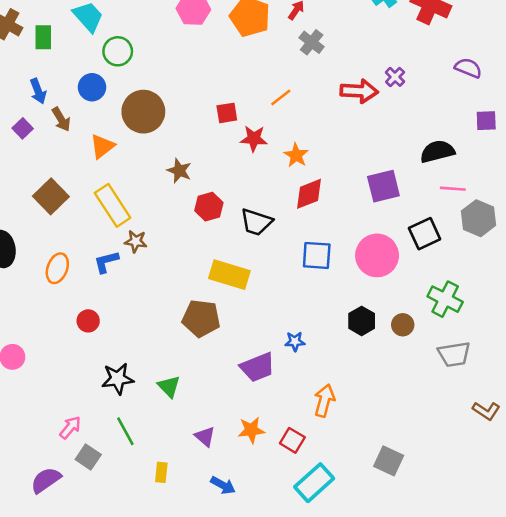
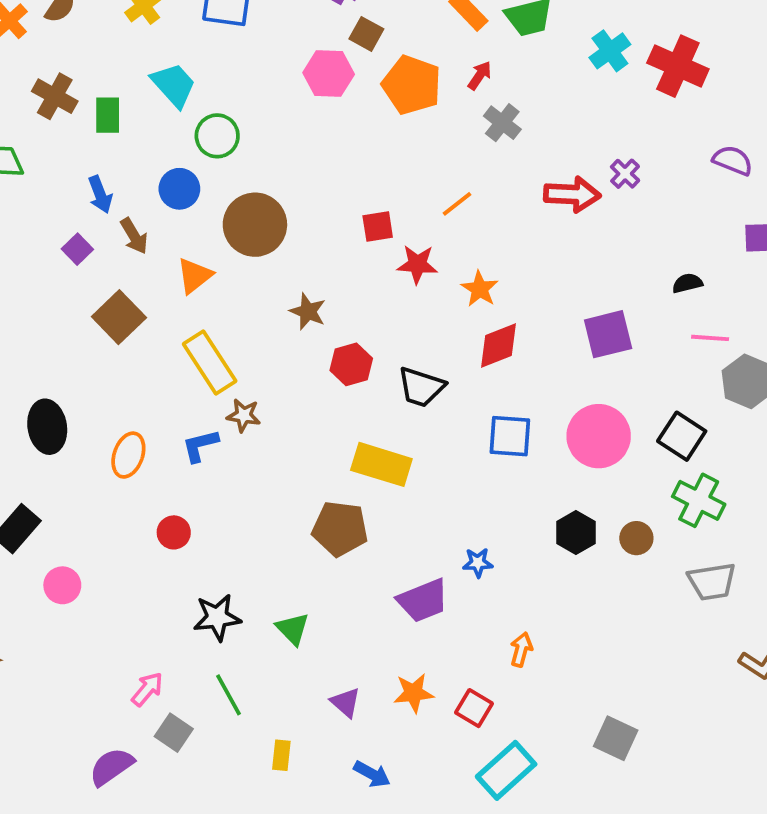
black semicircle: (437, 151) -> (687, 283), size x0.6
brown square: (51, 196) -> (119, 317), moved
black square: (425, 234) -> (682, 436), moved, turned -32
orange arrow: (324, 401) -> (521, 650), size x0.7

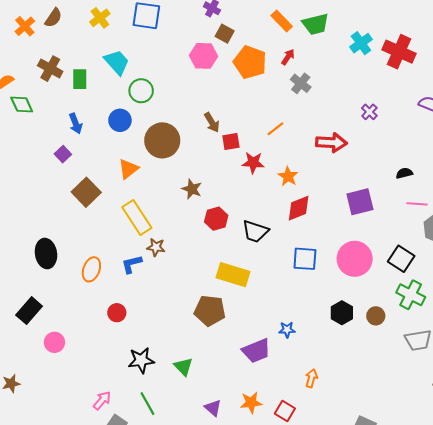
red arrow: (572, 194) -> (331, 143), moved
brown arrow: (134, 236) -> (212, 122), moved

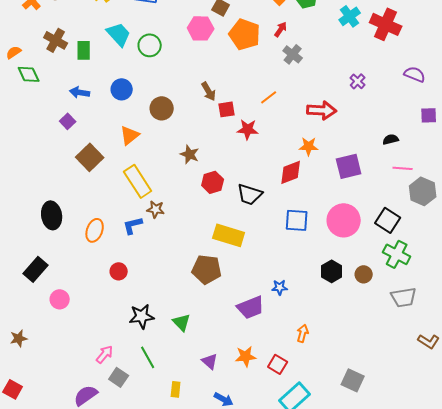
green circle: (141, 91) -> (150, 45), moved
blue arrow: (76, 124) -> (80, 92), turned 120
brown circle: (162, 140) -> (162, 108), size x0.7
orange star: (288, 176) -> (309, 146), moved, turned -30

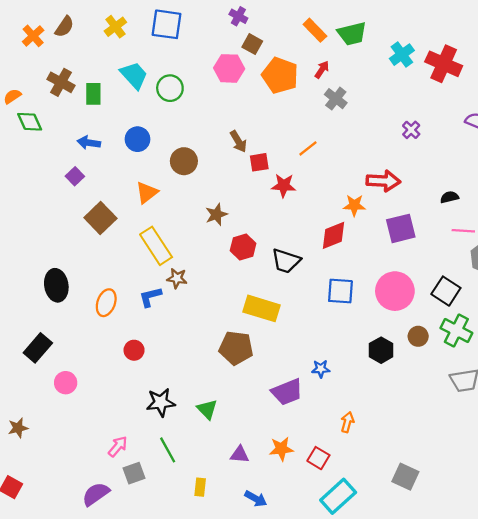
red arrow: (322, 110) -> (383, 181), moved
brown star: (190, 154) -> (216, 215), turned 30
brown circle: (364, 274) -> (418, 336), moved
purple triangle: (210, 361) -> (240, 455), turned -36
gray square: (119, 377) -> (134, 473), turned 36

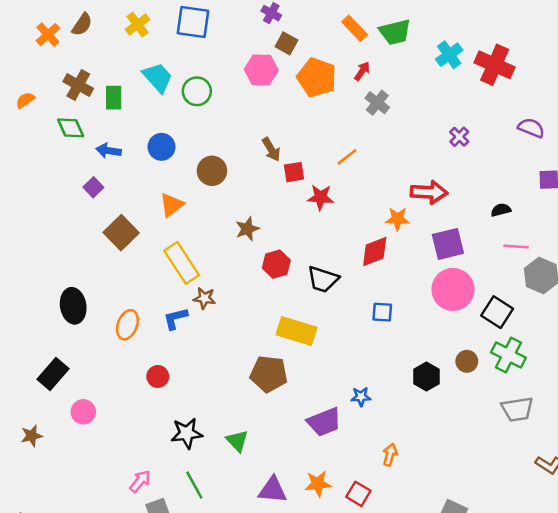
green diamond: (30, 122) -> (71, 128), moved
blue square: (340, 291) -> (382, 312), size x0.7
pink circle: (395, 291) -> (453, 289), moved
brown star: (18, 428) -> (32, 436), moved
purple triangle: (240, 455) -> (273, 490), size x1.4

